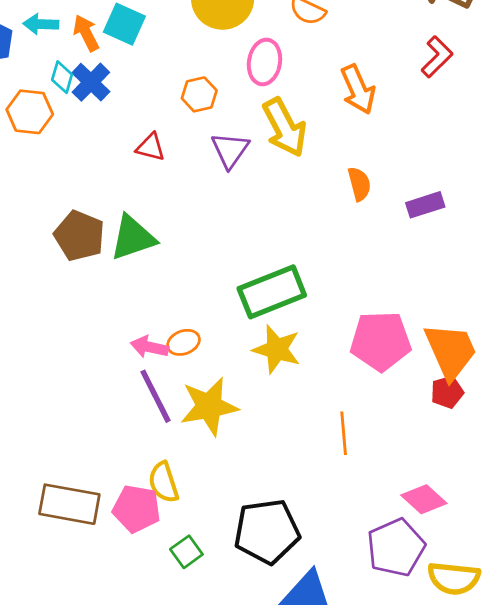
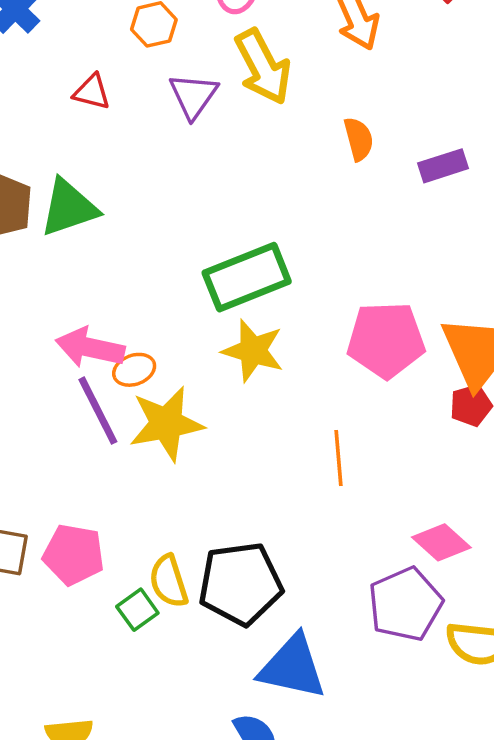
orange ellipse: (184, 342) -> (134, 370), moved
pink arrow: (149, 347) -> (90, 348), size x1.4
yellow semicircle: (164, 482) -> (169, 581), moved

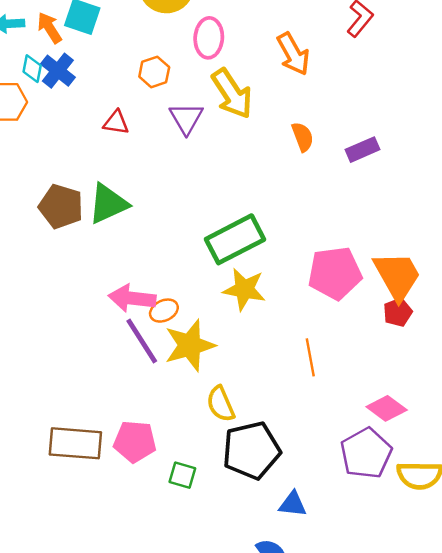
yellow semicircle: (169, 581) -> (221, 404), moved
green square: (137, 610) -> (182, 475), turned -32
blue triangle: (292, 667) -> (293, 504), size x0.6

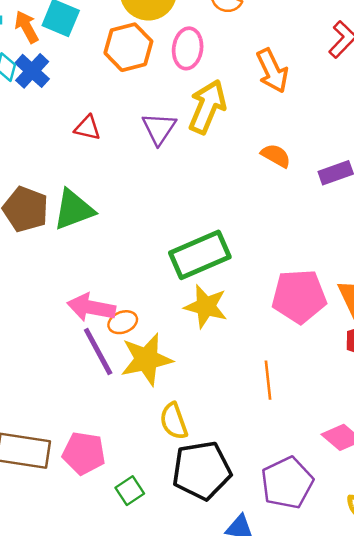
orange hexagon: (154, 72) -> (128, 47), moved, size x1.5
yellow arrow: (232, 94) -> (207, 107), turned -128
orange semicircle: (303, 137) -> (276, 156), turned -44
purple pentagon: (366, 453) -> (287, 483), moved
green square: (182, 475) -> (130, 491), turned 36

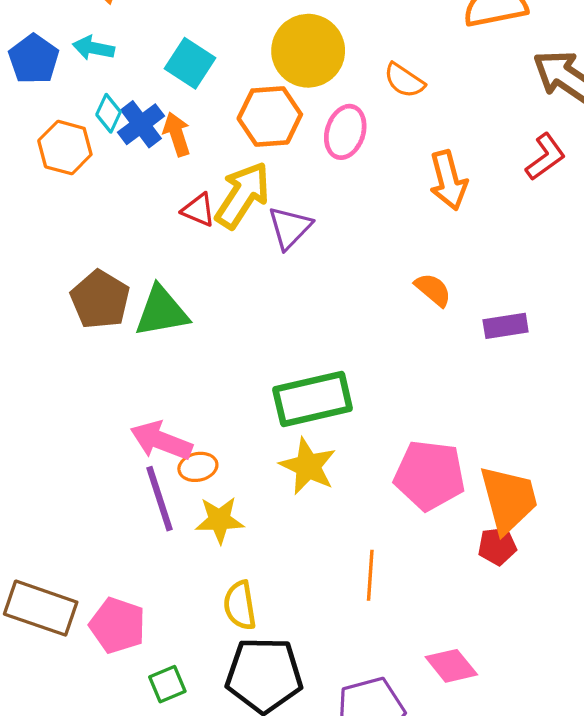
orange arrow: (27, 27) -> (177, 134), moved
yellow arrow: (207, 107) -> (243, 195), moved
yellow star: (146, 359) -> (220, 520), size x0.7

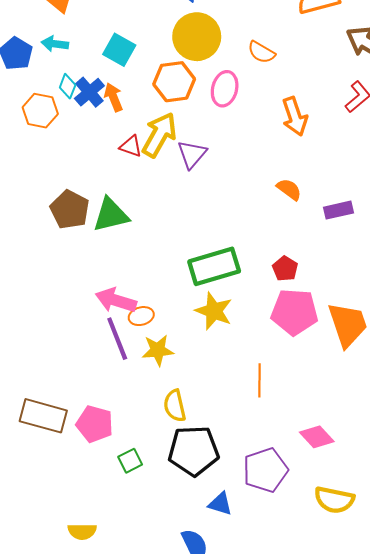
red pentagon: (497, 546) -> (285, 269), moved, turned -30

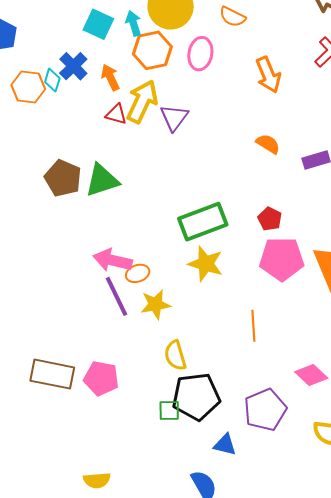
cyan arrow: (55, 44) -> (133, 23), moved, turned 70
cyan diamond: (68, 86) -> (52, 80), moved
orange arrow: (113, 97) -> (110, 77), moved
green square: (130, 461) -> (169, 411), moved, turned 30

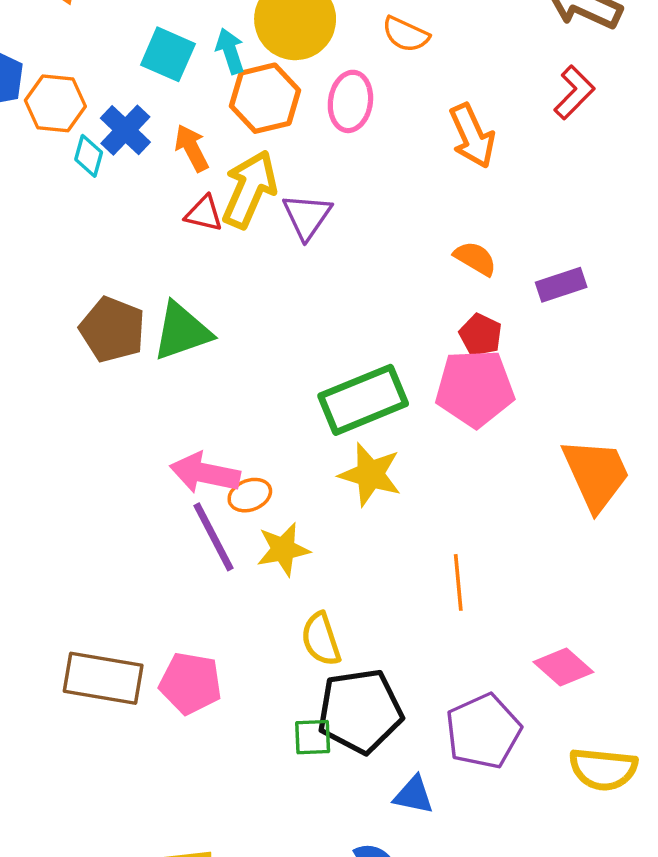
orange hexagon: (28, 87) -> (55, 103), moved
red pentagon: (270, 219) -> (481, 335), moved
pink pentagon: (282, 259) -> (475, 388), moved

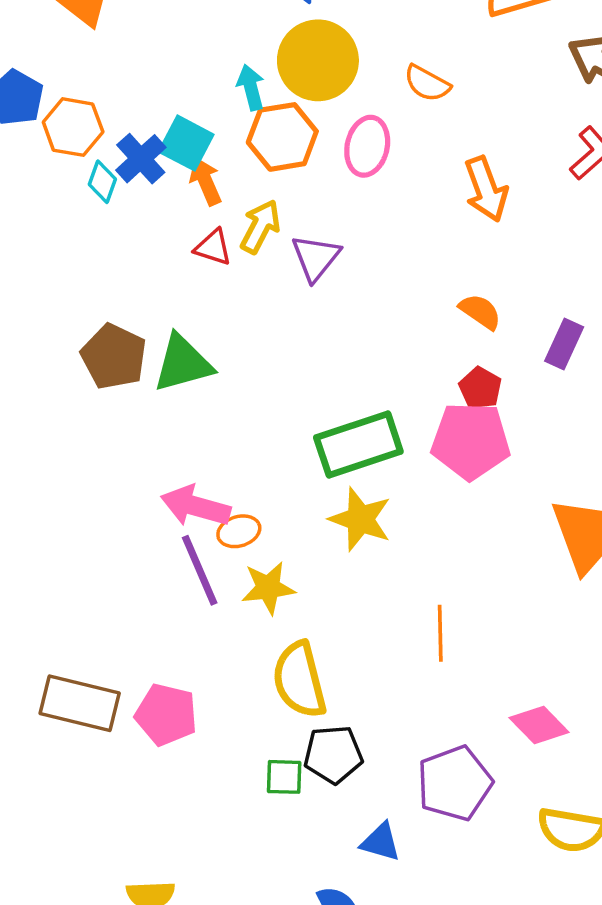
cyan square: (168, 54) -> (186, 143), moved
yellow arrow: (249, 189) -> (260, 227), size x0.7
purple rectangle: (561, 285) -> (564, 344), turned -51
yellow semicircle: (321, 639) -> (299, 680), size x1.4
black pentagon: (360, 711) -> (333, 754), size x0.7

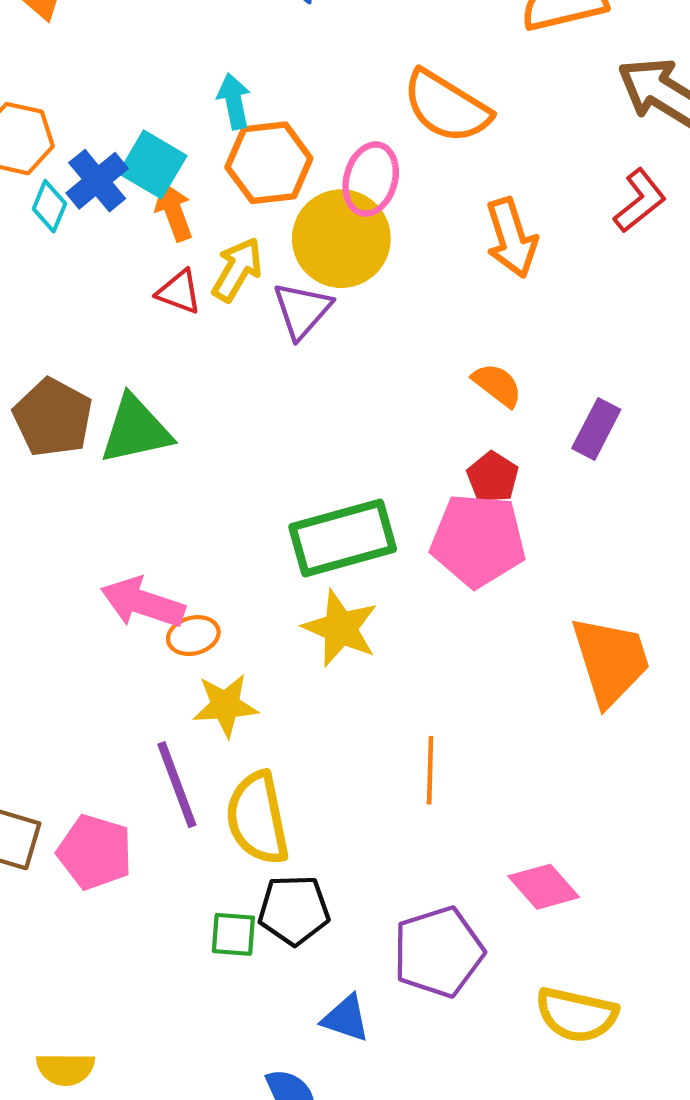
yellow circle: (318, 60) -> (341, 239), moved
orange semicircle: (427, 83) -> (447, 107), size x1.6
purple line: (200, 570) -> (177, 785), moved

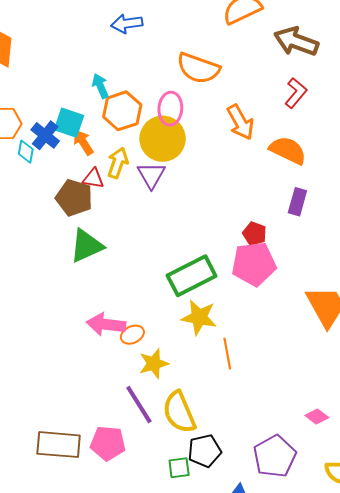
orange semicircle: (497, 385) -> (288, 150), moved, size x1.5
brown pentagon: (53, 418) -> (74, 198), moved
orange line: (430, 770) -> (227, 354), moved
pink diamond: (544, 887) -> (317, 416), size x0.7

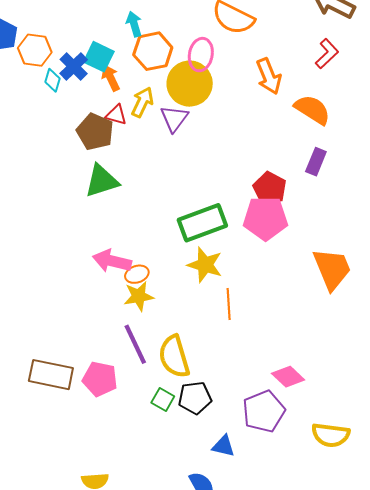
red pentagon: (255, 234) -> (270, 188), size x1.4
yellow star: (154, 364) -> (139, 296), moved
pink diamond: (317, 416) -> (288, 377), moved, size x1.4
green square: (179, 468) -> (163, 400), moved, turned 30

